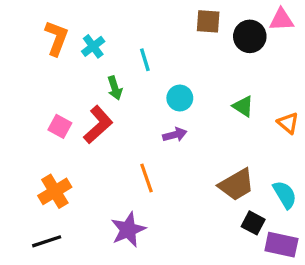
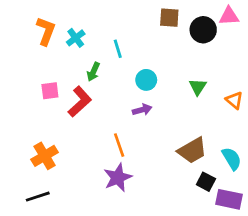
green arrow: (115, 88) -> (93, 72), turned 42
green triangle: (243, 106) -> (198, 87), turned 30
pink square: (60, 126) -> (50, 91), moved, turned -36
purple star: (128, 230) -> (118, 178), moved

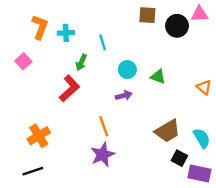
cyan cross: (76, 38) -> (66, 33), turned 35
green triangle: (198, 87) -> (158, 77), moved, turned -42
pink square: (50, 91) -> (23, 61), moved, turned -35

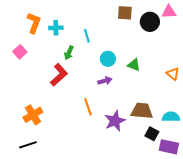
brown trapezoid: (168, 131) -> (142, 111), turned -145
cyan semicircle: (202, 138) -> (171, 117), turned -60
purple star: (103, 155) -> (115, 121), moved

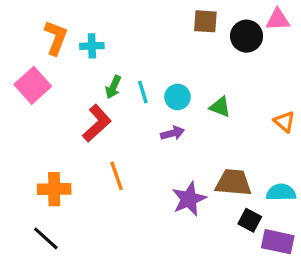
cyan line: (87, 36) -> (143, 92), moved
pink square: (20, 52) -> (33, 85), size x1.5
orange line: (88, 107) -> (117, 176), moved
orange cross: (33, 115) -> (54, 189), turned 30
black line: (28, 145) -> (46, 238), turned 60

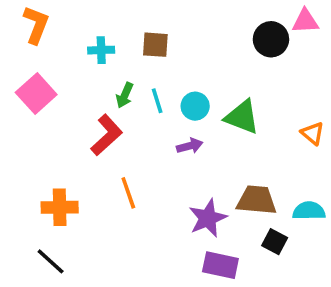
brown square: (205, 21) -> (155, 45), moved
orange L-shape: (56, 38) -> (36, 25), moved
green triangle: (220, 107) -> (242, 117), size x1.5
purple rectangle: (278, 242) -> (220, 265), moved

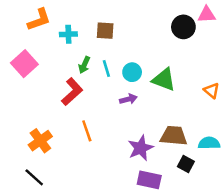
orange L-shape: (36, 25) -> (39, 20), moved, turned 50
orange cross: (60, 207) -> (40, 141), turned -35

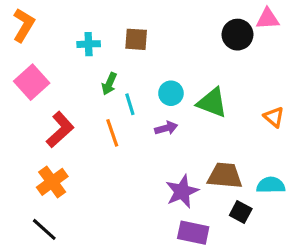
orange L-shape: (39, 20) -> (24, 25), moved, turned -40
cyan line: (106, 69) -> (130, 104), moved
red L-shape: (72, 92) -> (60, 130), moved
orange line: (87, 131) -> (112, 133), moved

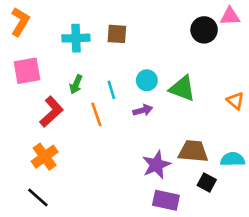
cyan cross: (89, 44) -> (76, 38), size x1.4
pink square: (32, 82) -> (27, 71), turned 32
green arrow: (109, 84) -> (76, 84), moved

